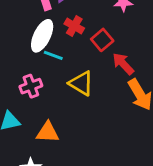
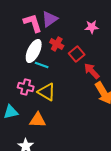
yellow triangle: (81, 83) -> (47, 92), moved
pink cross: (31, 86) -> (26, 87), turned 35

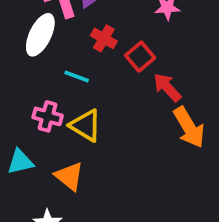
white ellipse: (34, 51) -> (40, 35), moved
orange triangle: (38, 120) -> (69, 176), turned 36

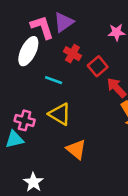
pink cross: (48, 116) -> (25, 120), moved
orange triangle: (69, 176) -> (76, 149), moved

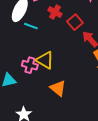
cyan line: (54, 80) -> (31, 26), moved
pink cross: (25, 120) -> (30, 65), moved

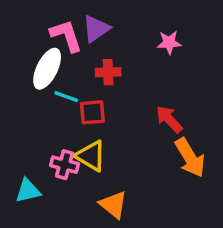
red cross: (55, 12) -> (108, 72), turned -32
red square: (75, 22) -> (92, 112), moved, turned 35

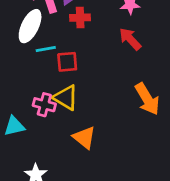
red cross: (108, 72) -> (80, 18), moved
cyan line: (66, 97) -> (46, 49), turned -30
red arrow: (169, 119) -> (130, 39), moved

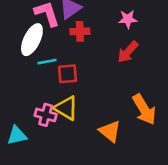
red arrow: (130, 39) -> (128, 52), turned -95
orange triangle: (84, 138) -> (110, 131), moved

